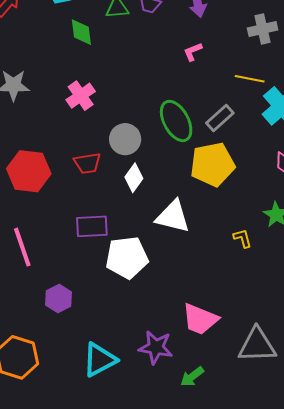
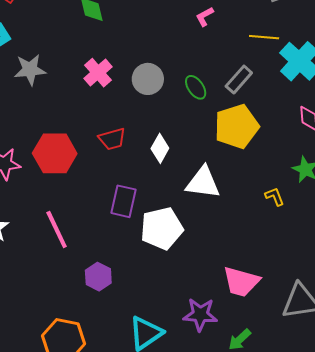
green ellipse: (176, 121) -> (196, 87), size x0.6
gray circle: (125, 139) -> (148, 79), moved
purple rectangle: (92, 226) -> (123, 201), turned -68

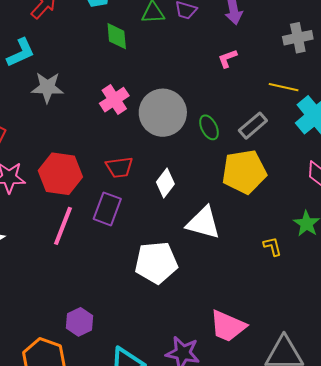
gray circle: (148, 79) -> (163, 113), size x1.5
purple rectangle: (123, 201) -> (107, 209), moved
pink line: (57, 229) -> (63, 226), moved, turned 39
purple hexagon: (98, 277) -> (80, 322), moved

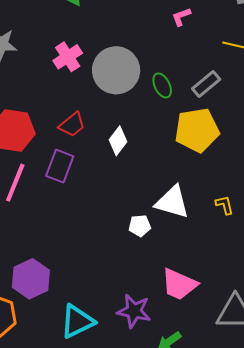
red trapezoid: (119, 167) -> (72, 125), turned -32
white triangle: (203, 223) -> (172, 202), moved
white pentagon: (156, 263) -> (140, 226), moved, size x0.5
purple hexagon: (80, 322) -> (31, 279), size x1.4

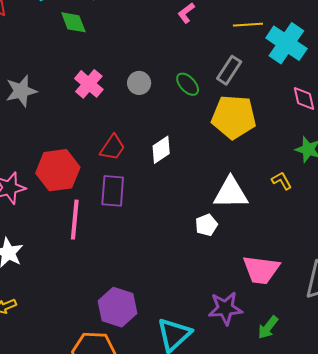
gray circle: (116, 70) -> (139, 83), size x0.5
yellow pentagon: (197, 130) -> (234, 117), turned 30
white diamond: (118, 141) -> (161, 150), turned 36

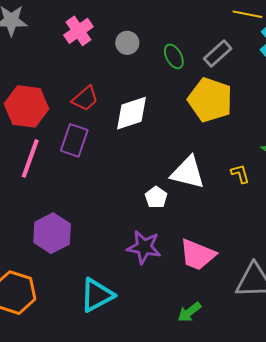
white diamond: (161, 150) -> (132, 113), size x1.4
white pentagon: (206, 225) -> (156, 197), turned -30
purple hexagon: (117, 307) -> (52, 233), moved
purple star: (225, 308) -> (144, 247), moved

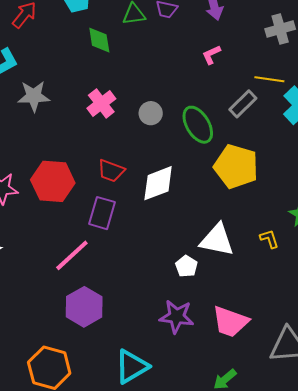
gray rectangle: (218, 54) -> (243, 104), moved
green ellipse: (174, 56) -> (198, 125), size x1.5
red trapezoid: (85, 99) -> (111, 171), turned 64
pink line: (30, 158) -> (72, 255), moved, turned 30

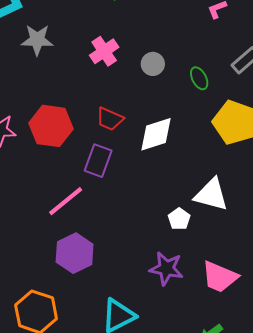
green ellipse: (198, 125) -> (199, 78), size x0.6

